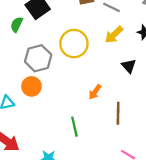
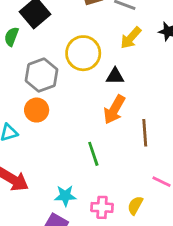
black triangle: (129, 66) -> (115, 76), moved, turned -42
orange arrow: (95, 92) -> (114, 110), size x1.5

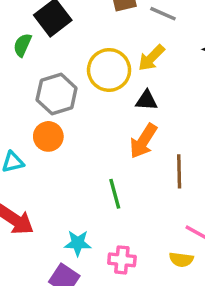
yellow arrow: (131, 38) -> (151, 58), moved
yellow semicircle: (135, 205) -> (181, 260), moved, turned -114

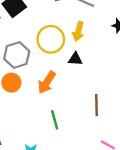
yellow arrow: (151, 58) -> (78, 31), turned -30
orange arrow: (143, 141) -> (47, 82), moved

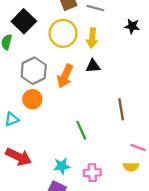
yellow circle: (51, 39) -> (63, 33), moved
orange arrow: (47, 82) -> (65, 76), moved

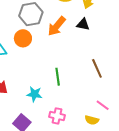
brown line: (121, 109) -> (97, 68), turned -30
cyan star: (62, 166) -> (34, 94), moved

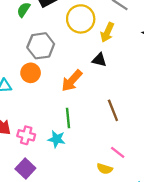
orange arrow: (57, 26) -> (72, 81), moved
cyan star: (34, 94) -> (57, 139), moved
pink cross: (57, 116) -> (26, 135), moved

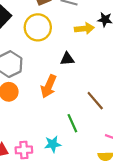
yellow arrow: (107, 32) -> (84, 29), moved, turned -102
green line: (68, 118) -> (72, 123), moved

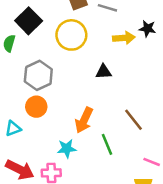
orange arrow: (49, 86) -> (84, 120), moved
cyan star: (53, 144) -> (67, 149), moved

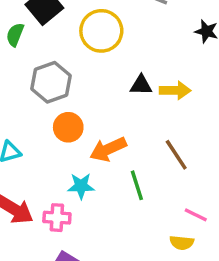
yellow arrow: (124, 38) -> (175, 90), moved
orange circle: (36, 107) -> (68, 127), moved
orange arrow: (84, 120) -> (108, 149), turned 35

